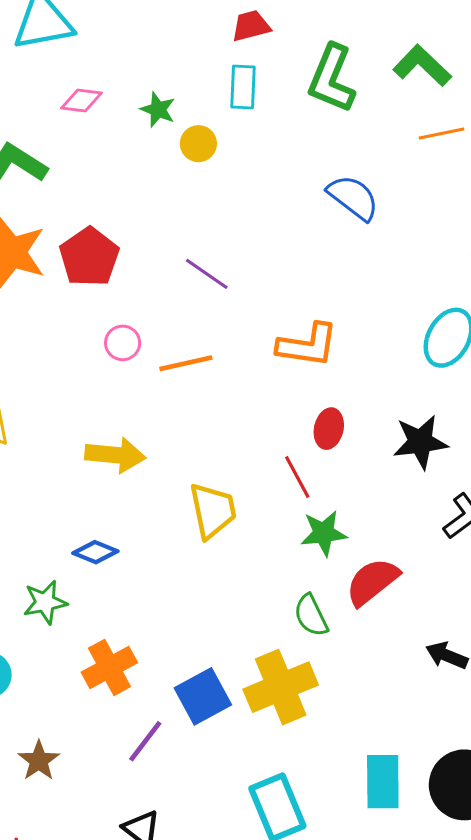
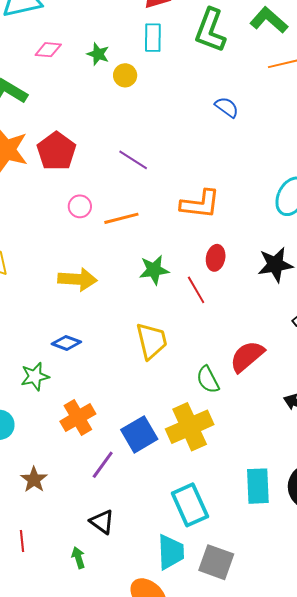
blue semicircle: (353, 197) -> (227, 107), size x0.7
yellow trapezoid: (213, 510) -> (152, 341), moved
green star: (324, 533) -> (154, 270), moved

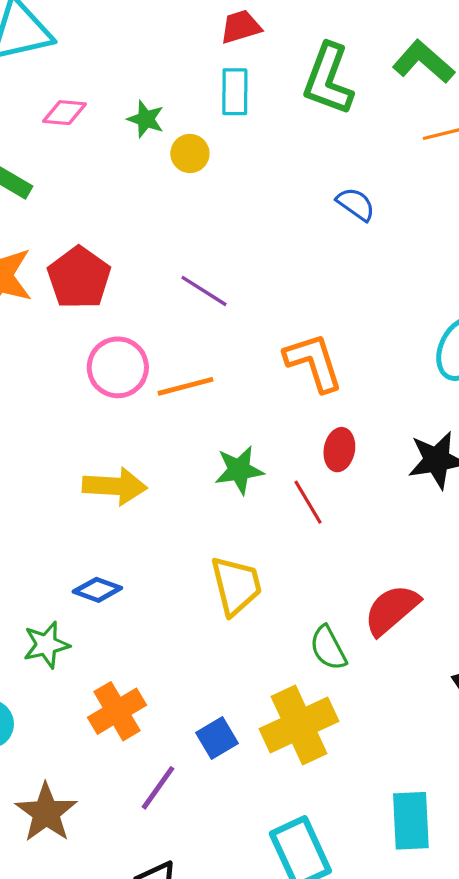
orange L-shape: (200, 204) -> (314, 362), turned -114
pink circle: (80, 206) -> (118, 367), size x1.6
blue square: (139, 434) -> (217, 738), size x0.7
brown star: (34, 480) -> (46, 813), size x1.4

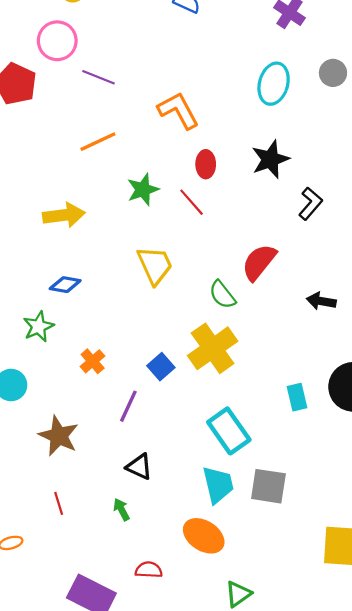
pink circle: (118, 367) -> (57, 41), moved
orange cross: (117, 711) -> (93, 361), size x0.7
cyan rectangle: (411, 821) -> (297, 397), size x0.7

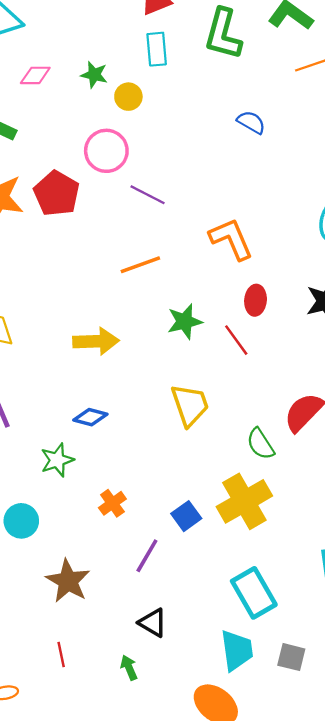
gray square: (268, 486) -> (291, 657), size x0.7

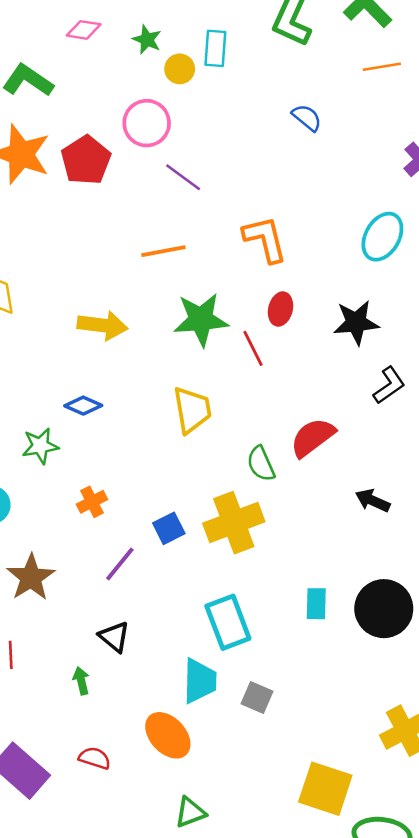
cyan rectangle: (157, 49) -> (215, 48), moved
green star: (185, 321) -> (201, 320), size x1.4

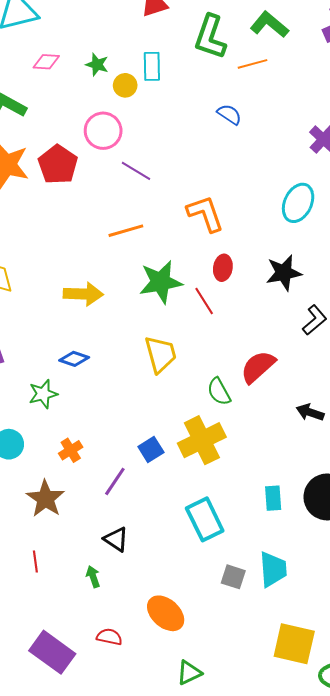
orange line: (382, 67) -> (252, 64), moved
orange cross: (92, 502) -> (71, 450), moved
cyan trapezoid: (200, 681) -> (273, 569), moved

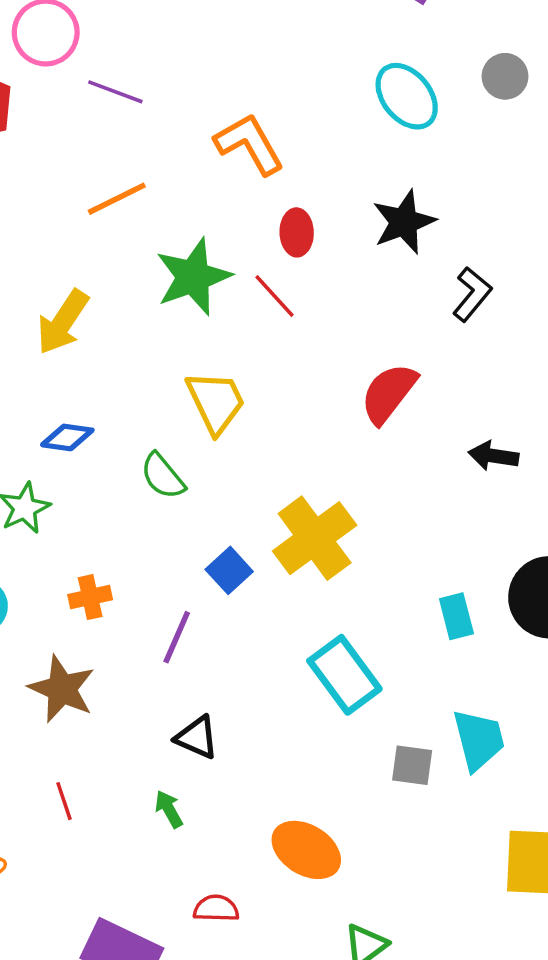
cyan ellipse: (298, 203) -> (407, 96), turned -54
yellow arrow: (83, 294) -> (63, 322), turned 132
green semicircle: (219, 392) -> (163, 476), moved
orange cross: (71, 450) -> (90, 597), turned 30

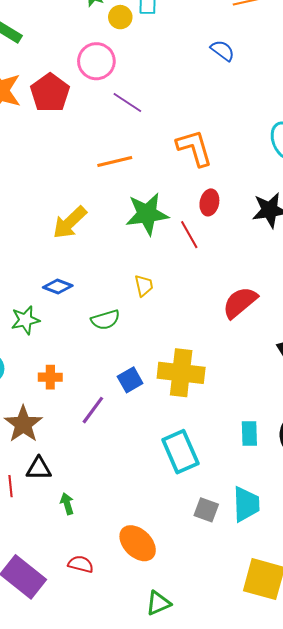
yellow trapezoid: (216, 402) -> (144, 286), size x0.6
green semicircle: (163, 476) -> (105, 320), turned -80
yellow cross: (315, 538) -> (181, 373), turned 30
black triangle: (197, 737) -> (39, 469), moved, turned -36

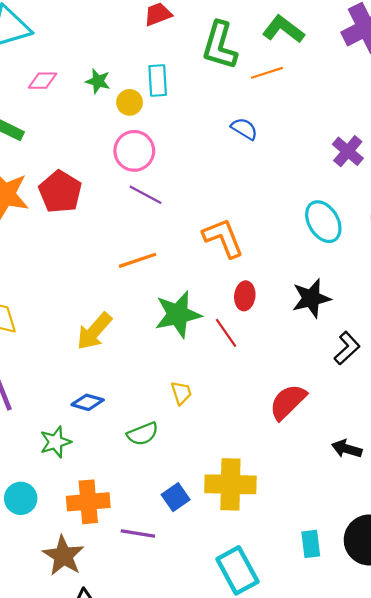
pink circle: (96, 61) -> (134, 151), moved
orange cross: (50, 377) -> (88, 502), size x1.6
purple line: (93, 410) -> (138, 534), turned 68

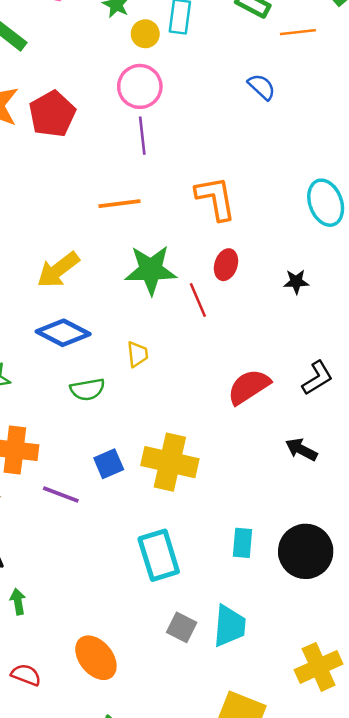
purple line: (146, 195) -> (142, 136), turned 44
black star: (311, 298) -> (296, 282), size x0.6
black L-shape: (347, 348) -> (317, 378), moved
blue diamond: (88, 402) -> (63, 333), moved, size x1.5

